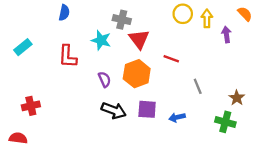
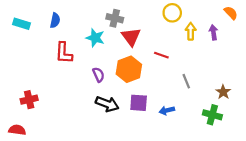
blue semicircle: (64, 13) -> (55, 20), moved
yellow arrow: (207, 18) -> (191, 31), moved
cyan rectangle: (23, 47) -> (21, 24), moved, turned 56

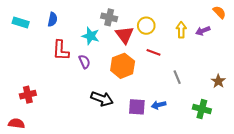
yellow circle: (172, 13) -> (146, 26), moved
purple arrow: (213, 32) -> (203, 31), turned -104
purple semicircle: (98, 75) -> (84, 62), moved
brown star: (223, 92) -> (218, 81), moved
purple square: (139, 103) -> (137, 107), moved

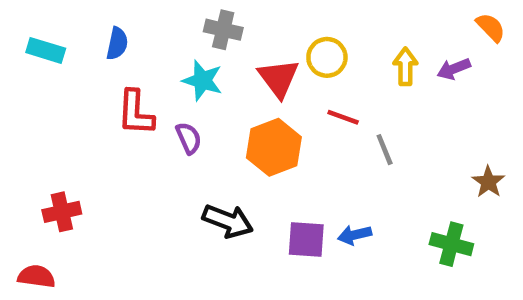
gray cross: (109, 17) -> (223, 30), moved
gray line: (177, 77) -> (385, 150), moved

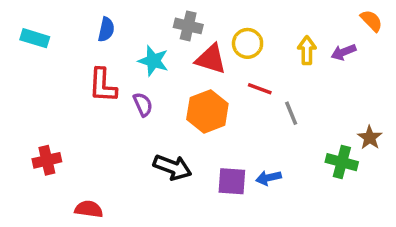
gray cross: (223, 30) -> (188, 26), moved
blue semicircle: (117, 44) -> (106, 29), moved
red triangle: (279, 78) -> (211, 59), turned -36
green cross: (451, 244) -> (342, 162), moved
red semicircle: (36, 276) -> (89, 209), moved

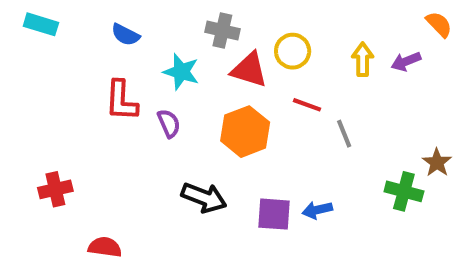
blue semicircle: (106, 29) -> (126, 35), turned 105
cyan rectangle: (35, 38) -> (41, 24), moved

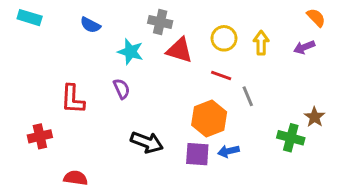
yellow circle: (293, 51) -> (224, 38), moved
purple arrow: (406, 61) -> (304, 47), moved
red L-shape: (121, 101) -> (73, 99), moved
orange hexagon: (245, 132) -> (209, 119), moved

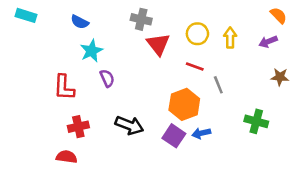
red triangle: (179, 50) -> (158, 44), turned 35
cyan star: (130, 52) -> (91, 51), moved, turned 30
brown star: (315, 117) -> (280, 77), moved, turned -30
red cross: (40, 136) -> (78, 127), moved
purple square: (197, 154) -> (174, 136), turned 30

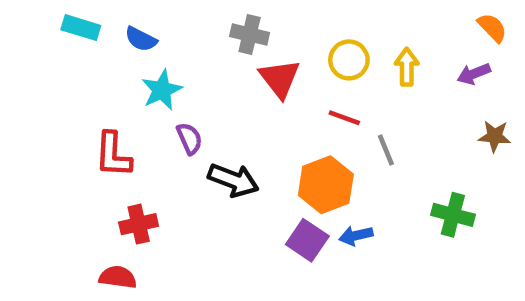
cyan rectangle: (26, 15) -> (81, 28), moved
black arrow: (129, 125) -> (233, 180), moved

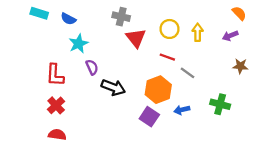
gray line: (386, 150) -> (187, 73), turned -32
red cross: (139, 224) -> (56, 105), moved, turned -30
blue arrow: (356, 236) -> (182, 110), moved

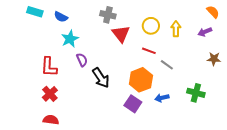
black arrow: (113, 87) -> (101, 78), turned 35

